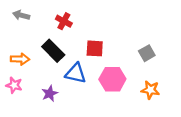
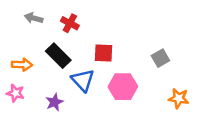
gray arrow: (21, 15) -> (34, 18), moved
blue triangle: (76, 73) -> (83, 80), turned 35
orange star: (150, 90) -> (179, 98), moved

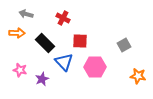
red cross: (70, 23) -> (63, 18), moved
orange arrow: (22, 65) -> (17, 33), moved
pink star: (16, 93) -> (20, 70), moved

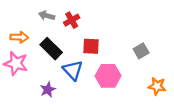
gray arrow: (26, 14) -> (47, 16), moved
red cross: (63, 18) -> (72, 20), turned 32
pink star: (20, 70) -> (16, 63), moved, size x1.5

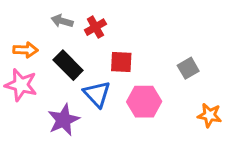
purple star: (48, 90) -> (64, 120), size x1.5

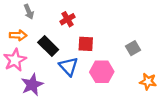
gray arrow: (62, 21) -> (29, 12), moved, turned -128
pink star: (21, 85) -> (15, 60), turned 30
purple star: (64, 120) -> (32, 85), moved

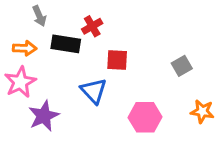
black rectangle: (48, 46) -> (66, 44), moved, turned -36
pink hexagon: (102, 72) -> (145, 117), moved

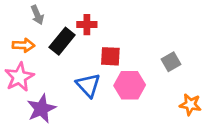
red cross: (92, 26) -> (87, 25), turned 30
black rectangle: (66, 44) -> (62, 41), turned -60
pink hexagon: (145, 117) -> (130, 85), moved

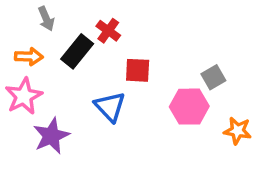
red cross: (87, 25) -> (108, 31), turned 36
pink hexagon: (130, 85) -> (189, 107), moved

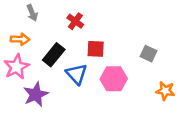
black rectangle: (77, 51) -> (54, 55), moved
gray square: (213, 77) -> (148, 54), turned -35
pink hexagon: (189, 107) -> (114, 79), moved

